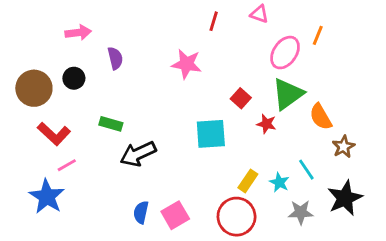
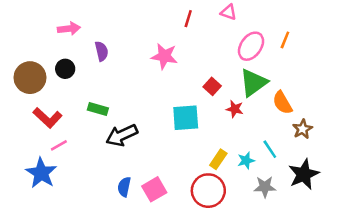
orange line: (318, 35) -> (285, 40), moved
cyan star: (279, 182) -> (246, 160), turned 30

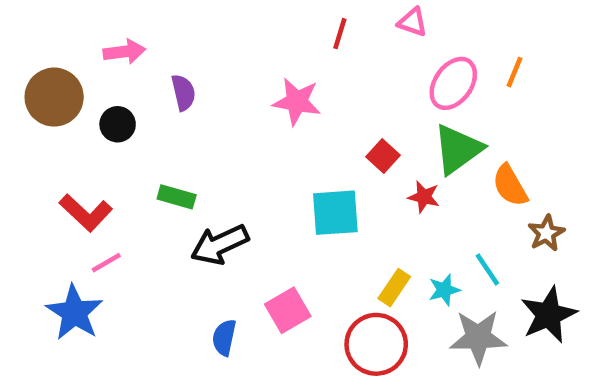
brown circle: (30, 78) -> (54, 97), moved
gray star: (265, 187) -> (478, 337), size x1.4
pink square: (154, 189) -> (288, 310), moved

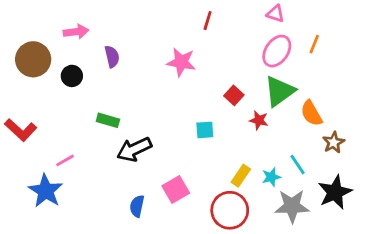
pink triangle: (412, 22) -> (275, 14), moved
red L-shape: (86, 213) -> (21, 130), moved
cyan square: (335, 213) -> (205, 130), size x0.6

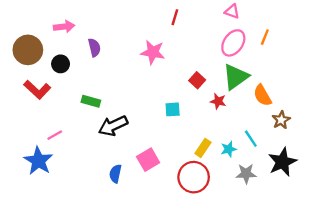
red L-shape: (21, 130) -> (37, 90), moved
gray star: (292, 206) -> (246, 174), size x0.7

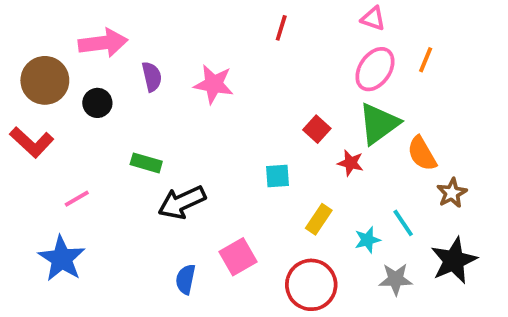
pink arrow: (64, 27) -> (103, 43), size x1.4
pink star: (153, 52) -> (214, 84), moved
red L-shape: (37, 90) -> (32, 142), moved
pink line: (55, 135) -> (77, 199), moved
yellow rectangle: (203, 148) -> (319, 219), moved

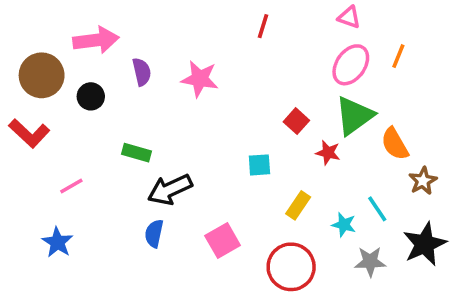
cyan star: (367, 240) -> (344, 225), turned 30
blue star: (62, 259) -> (57, 242), size x0.7
blue semicircle: (186, 279) -> (154, 233), moved

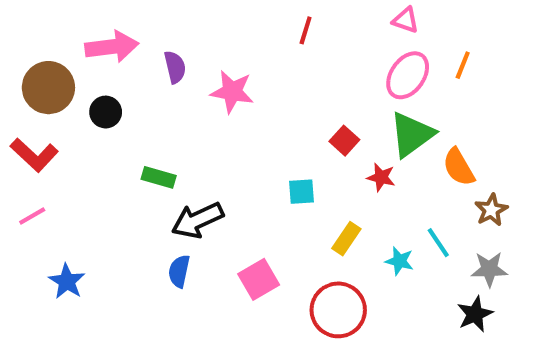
purple semicircle: (142, 72) -> (175, 67), moved
pink line: (71, 186) -> (32, 216), moved
black star: (425, 244) -> (475, 314), moved, size x0.7
gray star: (370, 262) -> (489, 269), moved

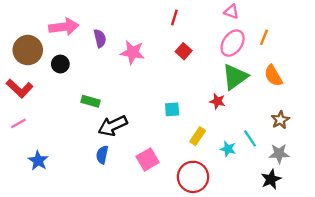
red square: (344, 141) -> (184, 51), moved
orange semicircle: (459, 167) -> (273, 76), moved

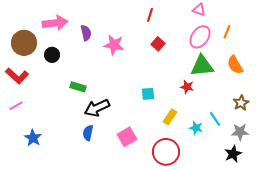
green triangle: (235, 77) -> (202, 66), turned 30

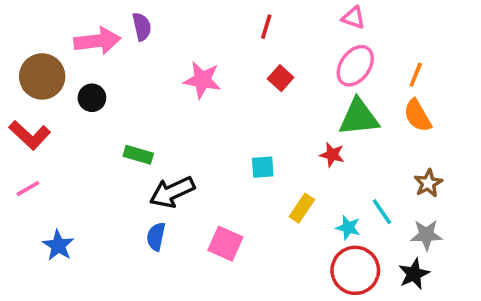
orange line: (227, 32) -> (416, 75), moved
purple semicircle: (86, 33) -> (142, 27), moved
pink square: (127, 137) -> (225, 244), turned -36
red circle: (166, 152) -> (355, 270), moved

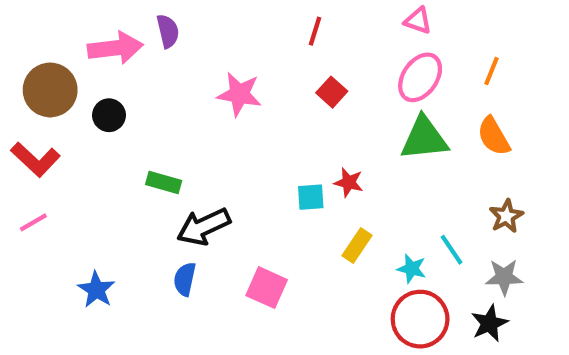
orange line: (416, 75) -> (492, 71), moved
red star: (332, 155) -> (349, 182), moved
blue star: (58, 245) -> (96, 290), moved

